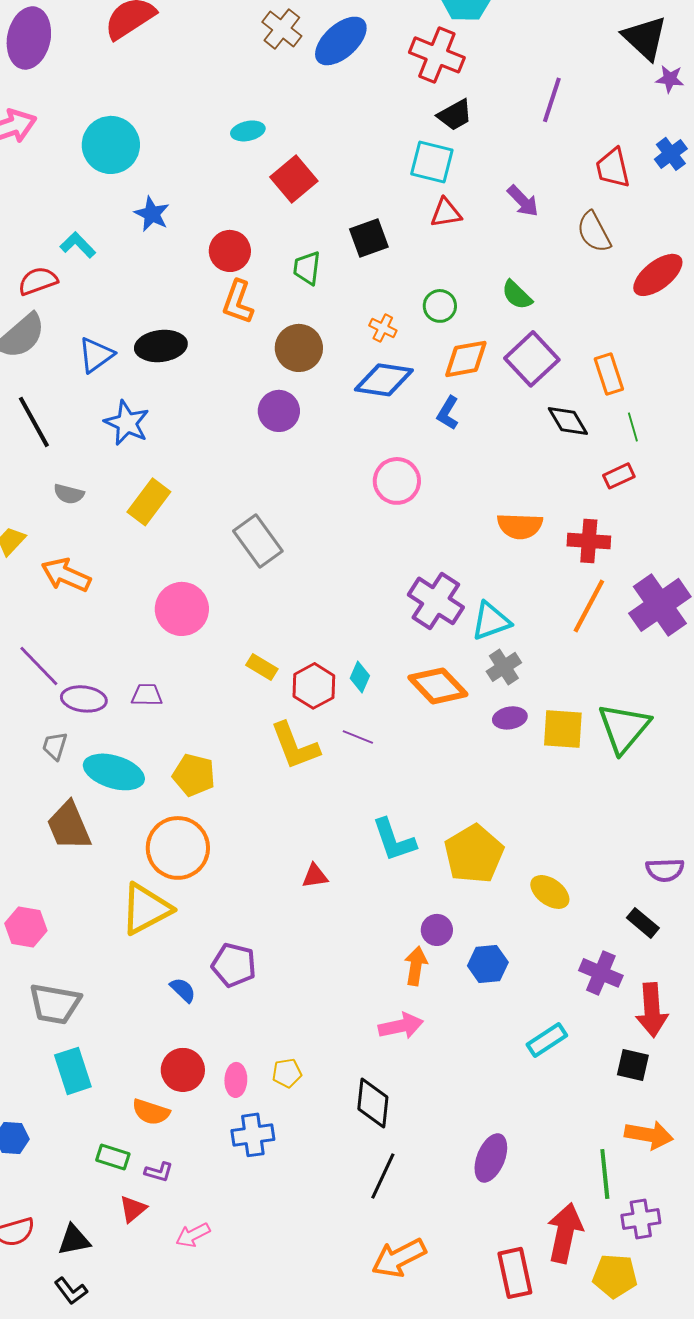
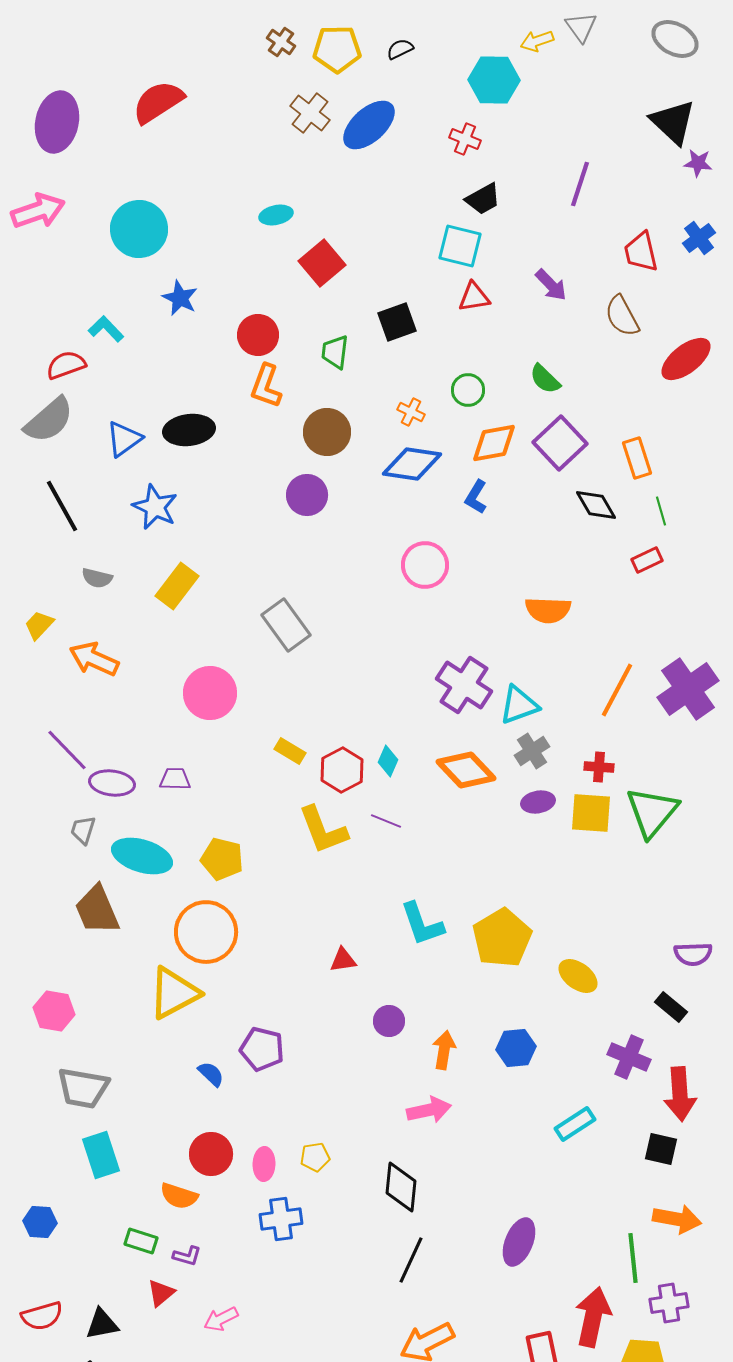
red cross: (437, 55) -> (465, 139), size x0.6
red cross: (589, 541) -> (599, 767), moved, size x0.7
purple circle: (437, 930) -> (389, 1021), moved

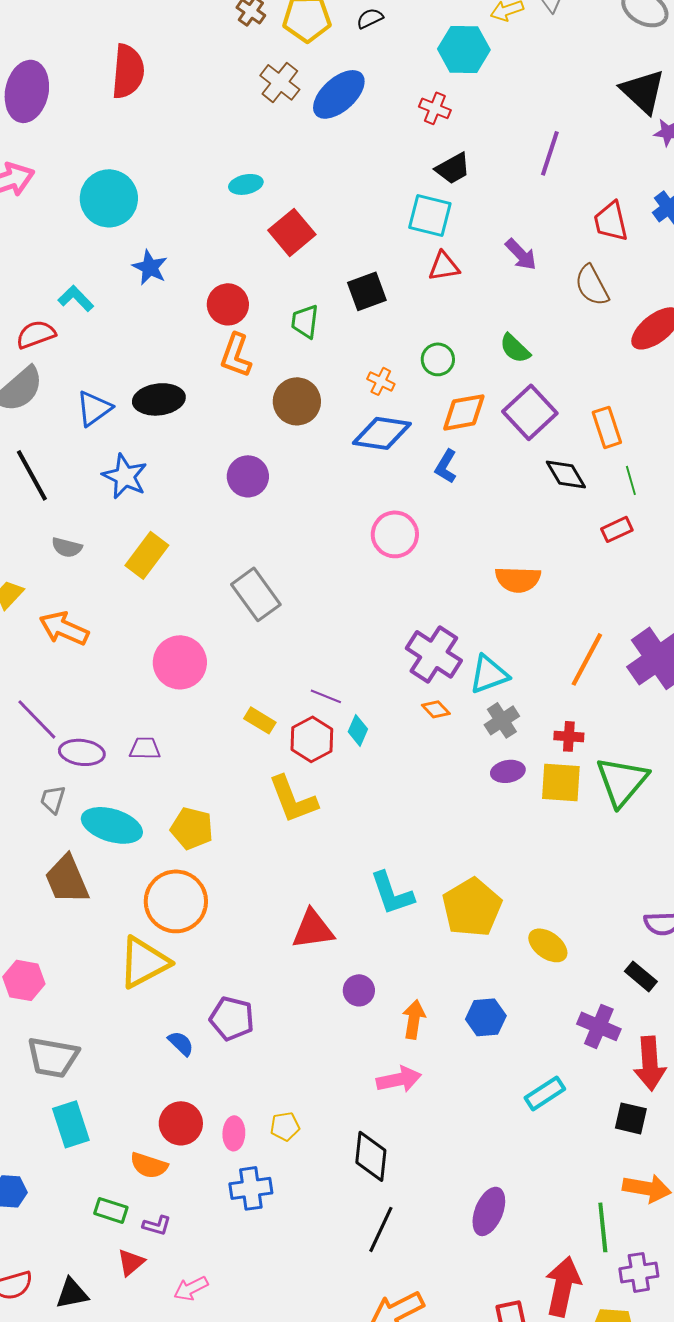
red semicircle: (158, 102) -> (128, 71), turned 128
purple circle: (307, 495) -> (248, 476), moved
orange diamond: (466, 770) -> (436, 709), moved, size x0.5
purple line: (386, 821) -> (326, 696), moved
red triangle: (343, 960) -> (313, 929), size x1.6

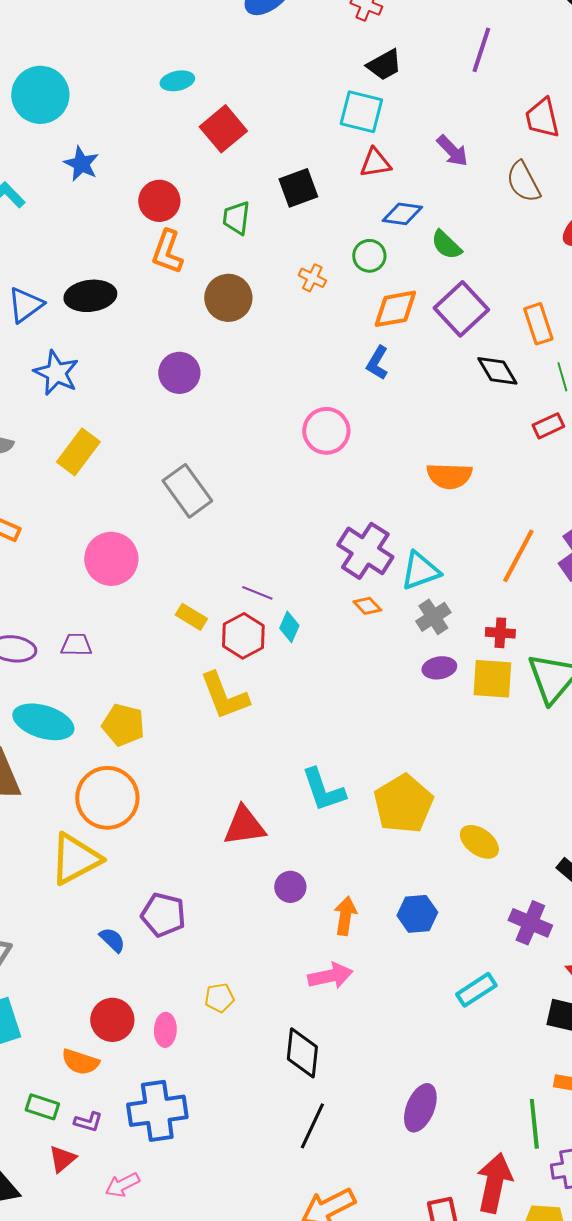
blue diamond: (382, 433) -> (402, 214), moved, size x0.7
yellow pentagon: (285, 1126) -> (219, 998), moved
blue cross: (251, 1188) -> (157, 1111), moved, size x1.4

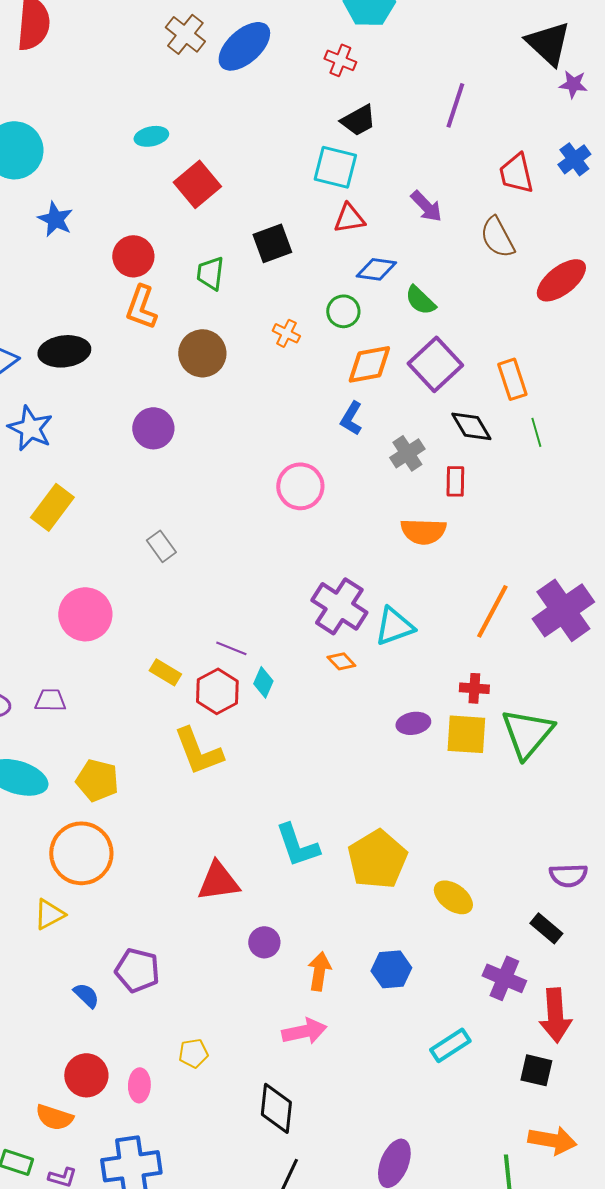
red rectangle: (548, 426) -> (455, 481), moved, turned -64
gray rectangle: (187, 491) -> (161, 546), size x0.6
gray cross: (433, 617) -> (407, 453), moved
yellow triangle: (75, 859) -> (49, 914), size x0.6

